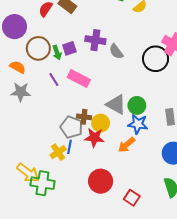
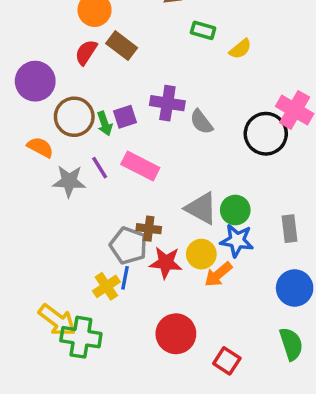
gray star: (21, 92) -> (69, 181), moved
yellow circle: (101, 123) -> (201, 254), moved

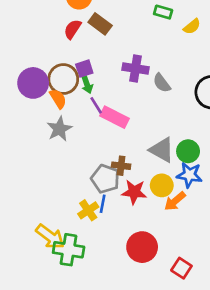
purple circle: (35, 81) -> (33, 83), moved
purple square: (125, 117) -> (84, 69), moved
orange semicircle: (40, 147) -> (58, 99), moved, turned 30
purple line: (100, 168) -> (96, 105), moved
gray star: (69, 181) -> (59, 129), turned -30

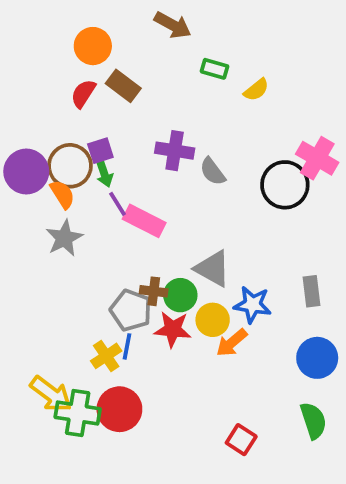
green circle: (188, 151) -> (180, 295), moved
red circle: (142, 247) -> (119, 409), moved

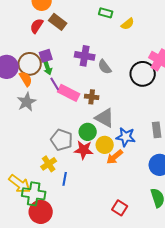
brown cross: (154, 291) -> (92, 97), moved
blue line: (127, 346) -> (65, 179), moved
red circle: (119, 409) -> (41, 212), moved

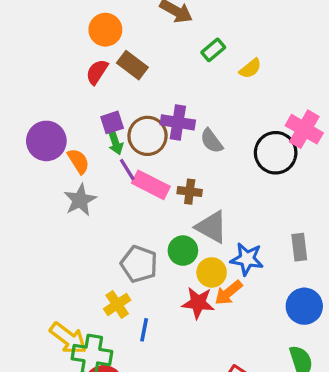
green rectangle: (106, 13) -> (213, 50), turned -56
brown circle: (30, 64) -> (148, 136), moved
red star: (84, 150) -> (198, 303), moved

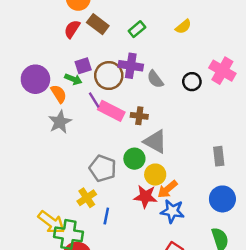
green rectangle: (213, 50) -> (137, 29), moved
green arrow: (115, 143) -> (73, 79), moved, turned -49
black circle: (276, 153) -> (192, 82), moved, size x0.6
blue star: (247, 259) -> (172, 211), moved

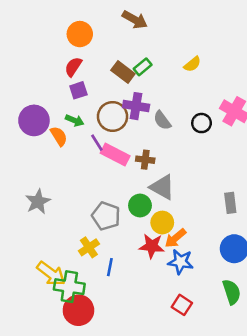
brown rectangle: (98, 24) -> (123, 72), moved
purple square: (83, 66) -> (78, 90), moved
gray star: (60, 122) -> (38, 202), moved

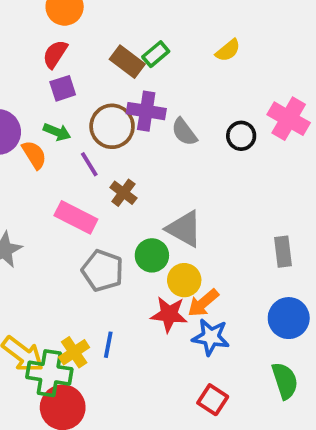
pink rectangle: (115, 154) -> (76, 217), moved
brown cross: (145, 160) -> (123, 193), moved, turned 30
yellow cross: (89, 247) -> (74, 352), moved

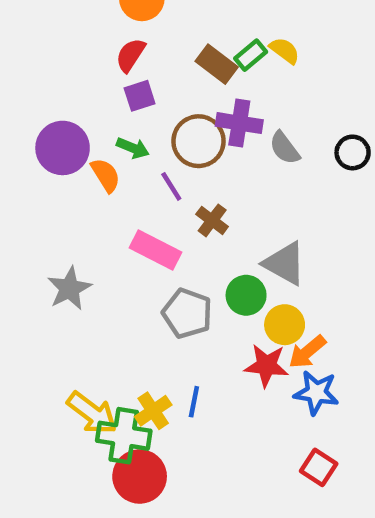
yellow semicircle: (228, 50) -> (285, 51), moved, turned -104

